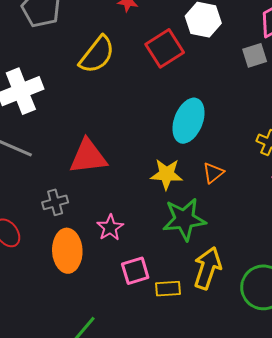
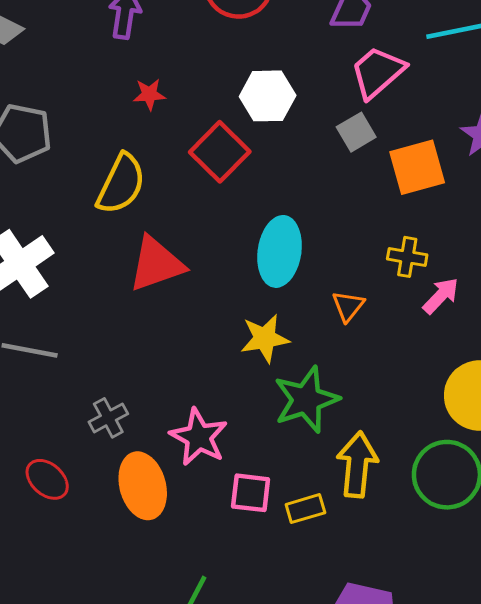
red triangle: (88, 157) -> (156, 264), moved
orange triangle: (213, 173) -> (348, 306), moved
pink star: (110, 228) -> (199, 437), size x1.4
pink square: (135, 271) -> (251, 493), turned 36

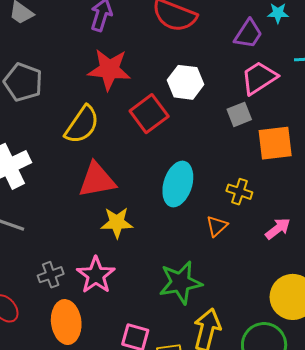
red star: (149, 94) -> (109, 70), size x2.0
yellow cross: (407, 257) -> (239, 192), moved
yellow star: (265, 338) -> (117, 223), moved
pink star: (199, 437) -> (96, 275), moved

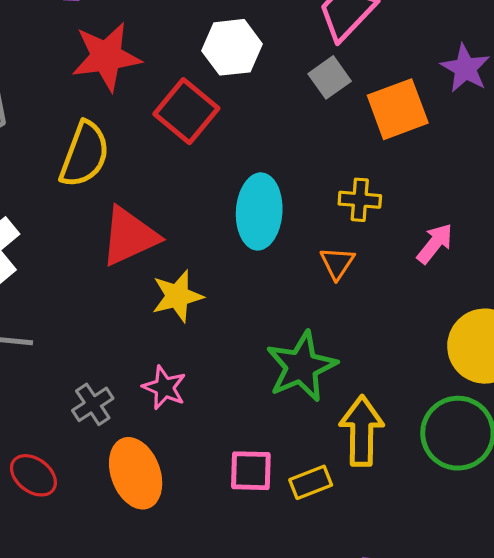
pink star: (96, 275) -> (164, 388), size x0.7

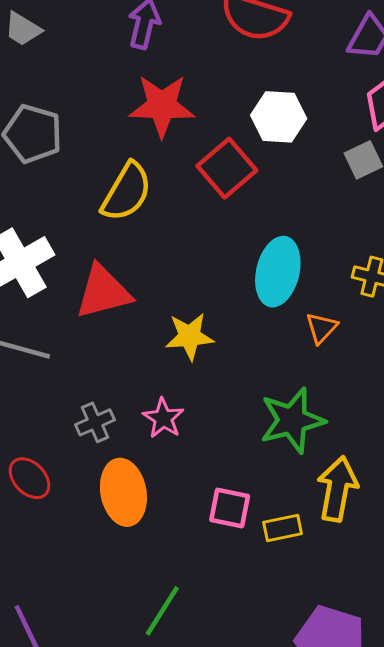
red triangle: (129, 236) -> (103, 292), moved
orange triangle: (337, 263) -> (322, 328), moved

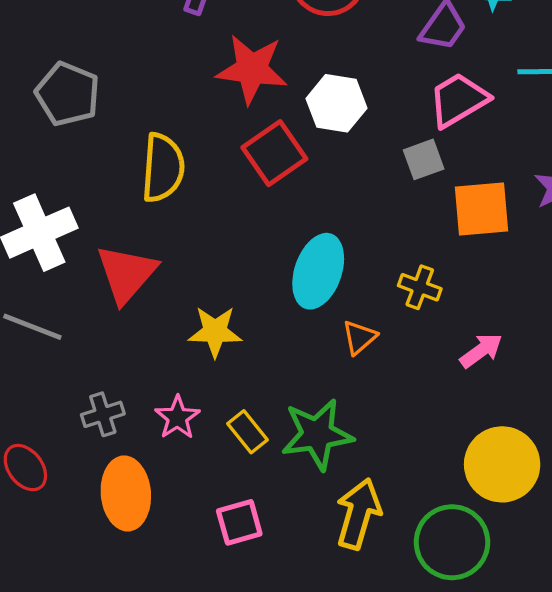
red star: (162, 106) -> (252, 69), moved
yellow semicircle: (127, 192) -> (163, 168), turned -32
red triangle: (103, 292) -> (126, 274), turned -40
pink square: (230, 508) -> (239, 522), turned -33
yellow rectangle: (283, 528) -> (247, 432), moved, turned 57

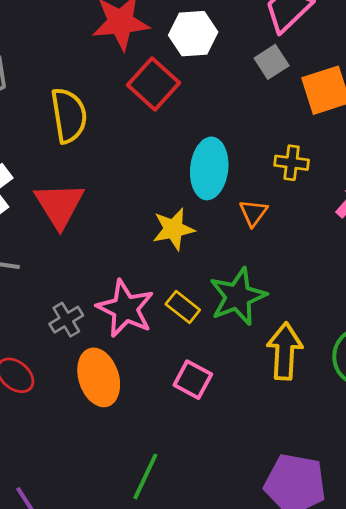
yellow star: (215, 332) -> (173, 229), moved
pink star: (177, 417) -> (125, 309), size x1.6
pink square: (239, 522) -> (193, 380), turned -33

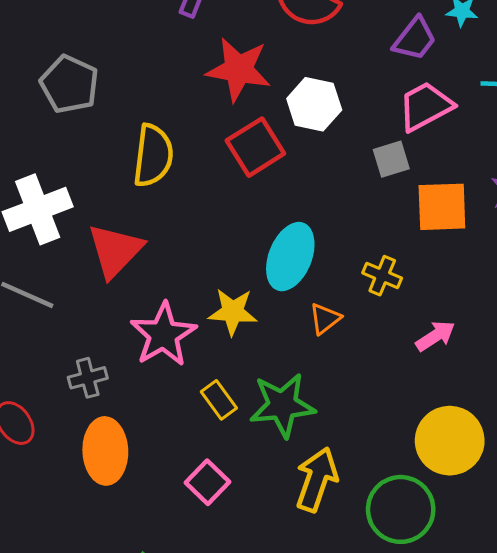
pink star: (125, 309) -> (163, 335), moved

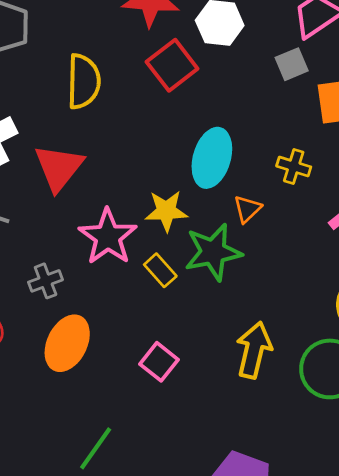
yellow rectangle: (219, 400) -> (160, 270), moved
green star: (282, 405) -> (213, 252), moved
orange ellipse: (105, 451) -> (67, 343), turned 34

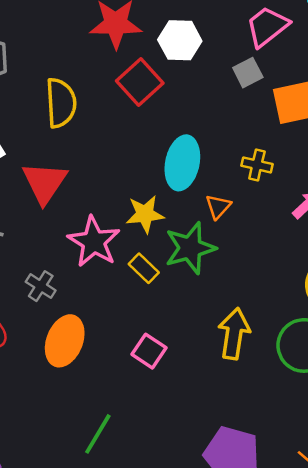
gray cross: (46, 281) -> (41, 286), turned -32

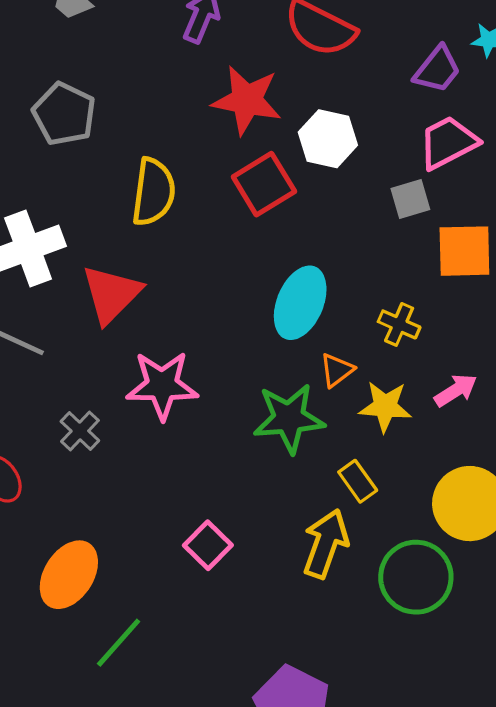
yellow star: (145, 214) -> (385, 406), moved
pink star: (94, 242) -> (162, 385), turned 30
yellow rectangle: (144, 268) -> (358, 481), moved
orange ellipse: (65, 341) -> (69, 575), moved

